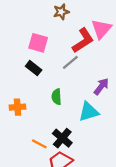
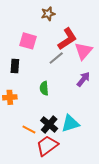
pink triangle: (101, 29) -> (83, 51), moved
black rectangle: (34, 68) -> (15, 66), moved, turned 56
cyan triangle: (89, 112) -> (70, 124), moved

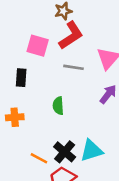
red L-shape: (67, 39) -> (71, 35), moved
gray line: (56, 58) -> (74, 67), turned 49

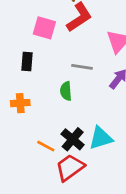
gray line: (74, 67) -> (82, 67), moved

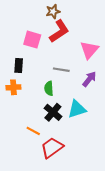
orange cross: (20, 103) -> (13, 87), moved
cyan triangle: (101, 138) -> (77, 109), moved
black cross: (73, 139) -> (53, 112), moved

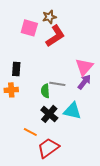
pink square: (32, 40) -> (29, 28), moved
pink triangle: (89, 50) -> (84, 67), moved
gray line: (61, 70) -> (57, 84), moved
cyan triangle: (77, 109) -> (72, 111), turned 30

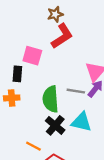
pink square: (29, 28) -> (32, 56), moved
gray line: (57, 84) -> (76, 91), moved
green semicircle: (45, 91) -> (51, 99), size x1.6

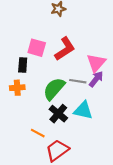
red L-shape: (62, 36) -> (65, 49), moved
green semicircle: (51, 99) -> (54, 89), turned 45

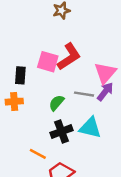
pink square: (37, 48) -> (48, 62), moved
green semicircle: (54, 89) -> (57, 103), size x0.6
black cross: (58, 114) -> (62, 131), turned 30

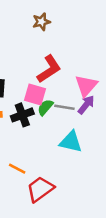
pink square: (48, 62) -> (35, 95), moved
green semicircle: (57, 103) -> (45, 107), moved
black cross: (62, 131) -> (22, 115), moved

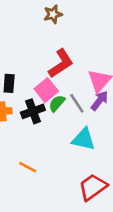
pink square: (35, 95) -> (46, 90), turned 35
gray line: (64, 107) -> (77, 103), turned 48
red trapezoid: (40, 189) -> (93, 187), moved

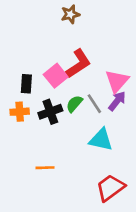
pink square: (46, 90) -> (56, 76), moved
orange line: (28, 167) -> (45, 168), turned -30

